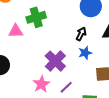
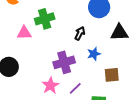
black arrow: (81, 34) -> (80, 33), moved
purple cross: (55, 61) -> (64, 62), turned 30

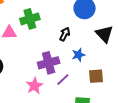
black triangle: (119, 33) -> (104, 34), turned 48
purple line: (75, 88) -> (63, 80), moved

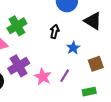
purple cross: (49, 63) -> (19, 66), moved
pink star: (34, 86) -> (43, 77), moved

